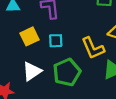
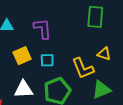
white triangle: (32, 71) -> (24, 89), turned 30

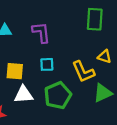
yellow square: (22, 56) -> (15, 71), moved, turned 30

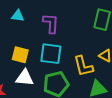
cyan square: (47, 64) -> (51, 54), size x1.6

